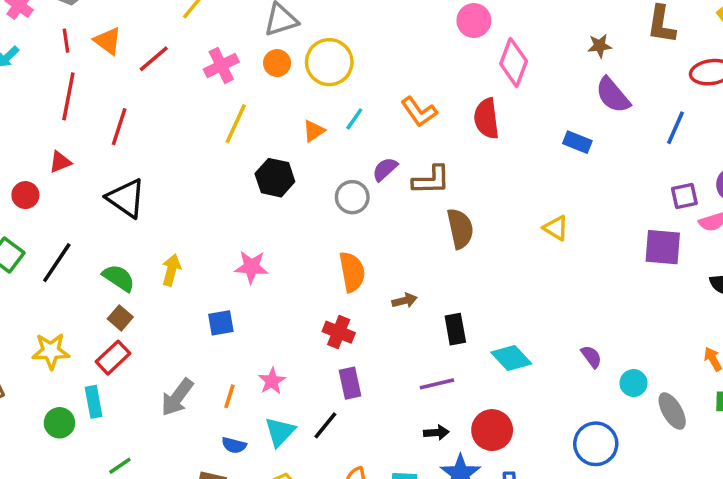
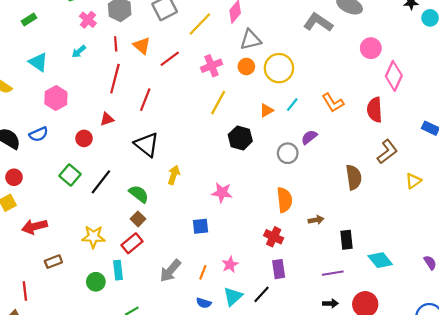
brown L-shape: (431, 180) -> (387, 152), moved, turned -40
yellow triangle: (556, 228) -> (413, 181), turned 49
yellow arrow: (171, 270) -> (174, 175), moved

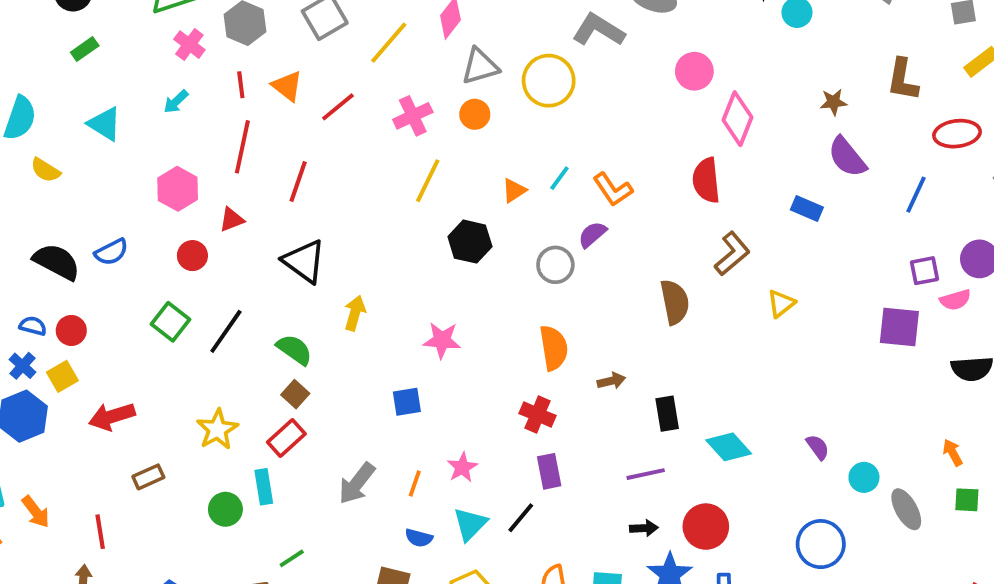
yellow circle: (279, 68) -> (549, 81), moved
pink hexagon: (56, 98) -> (178, 189), moved
orange L-shape: (333, 103) -> (613, 189), moved
yellow star: (93, 237) -> (217, 429), turned -30

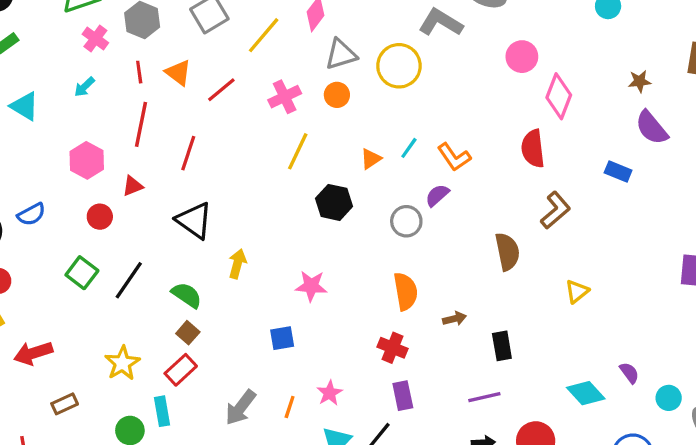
yellow triangle: (781, 303) -> (577, 291), moved
cyan diamond: (729, 447) -> (586, 393), moved

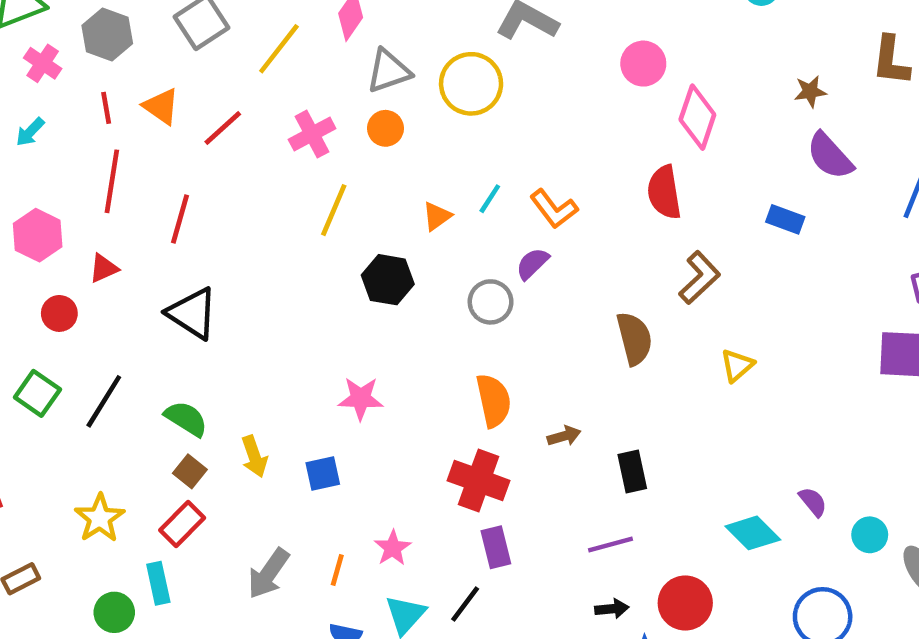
yellow arrow: (237, 264) -> (254, 456), moved, turned 148
yellow triangle: (577, 291) -> (737, 365), moved
red cross: (393, 348) -> (479, 481), size x1.4

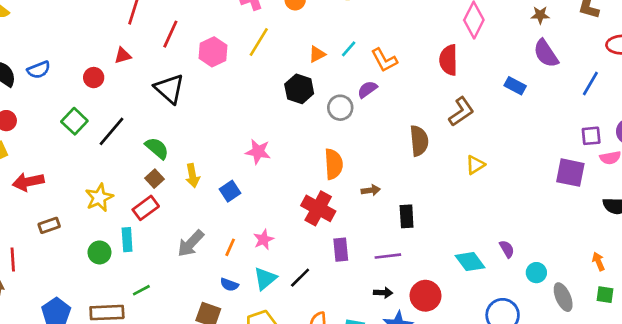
pink hexagon: (38, 235) -> (213, 52), moved
black hexagon: (388, 280) -> (299, 89), moved
blue square: (323, 473) -> (230, 191), turned -30
purple rectangle: (496, 547) -> (341, 250), moved

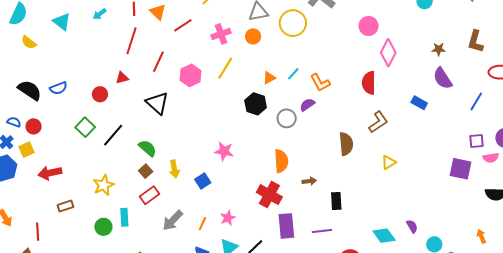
red rectangle: (146, 208) -> (150, 195), moved
purple rectangle: (341, 250) -> (286, 226), size x1.4

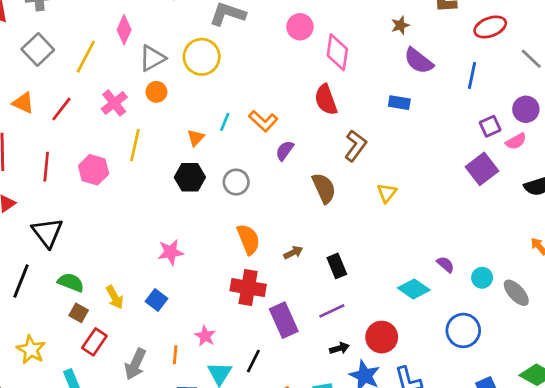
black triangle: (157, 103) -> (47, 233), moved, turned 30
purple semicircle: (307, 105) -> (285, 151), moved
purple square: (461, 169) -> (482, 169), turned -30

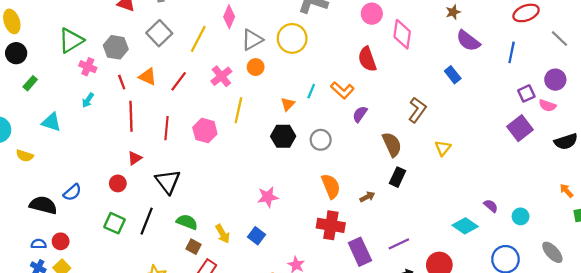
red semicircle: (326, 100) -> (367, 59), moved
blue rectangle: (399, 103) -> (453, 75), turned 42
pink semicircle: (516, 141) -> (547, 106), turned 49
black rectangle: (337, 266) -> (397, 177), moved, turned 48
gray ellipse: (516, 293) -> (552, 252), moved

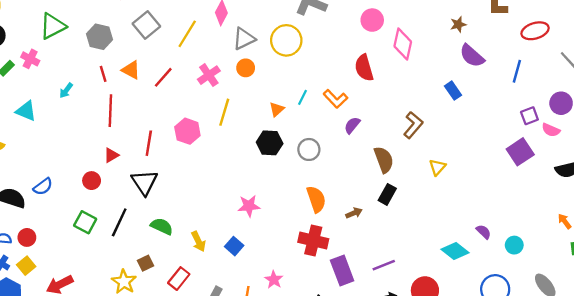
pink cross: (88, 67) -> (30, 59), moved
red line: (167, 128) -> (149, 143), moved
brown square: (193, 247) -> (146, 263), moved, turned 32

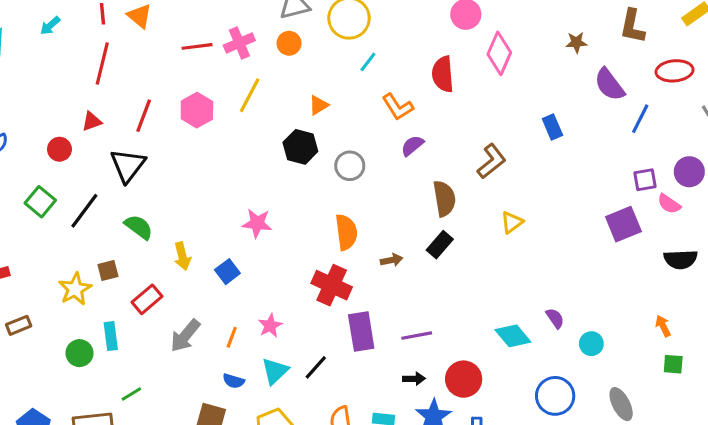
purple semicircle: (472, 56) -> (609, 85), moved
red line: (163, 77) -> (197, 46), moved, turned 30
cyan line: (303, 97) -> (368, 62), moved

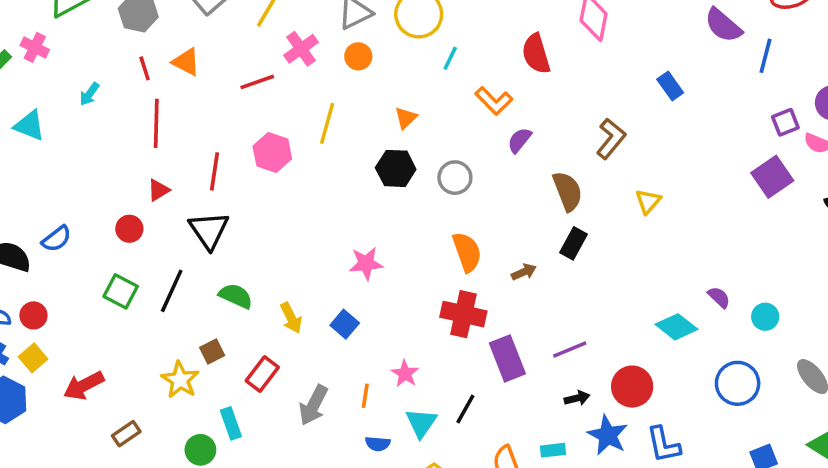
pink cross: (239, 43) -> (301, 49), moved

